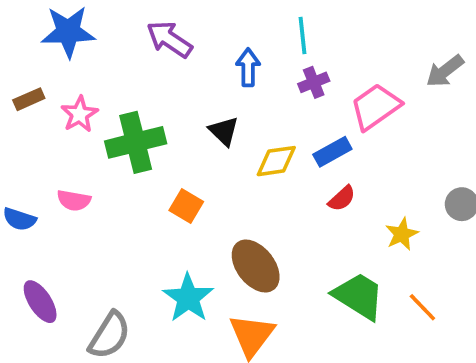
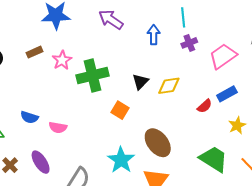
black triangle: (224, 131) -> (140, 82), moved, turned 30
blue rectangle: (332, 152) -> (227, 94), moved
pink semicircle: (74, 200) -> (58, 127), moved

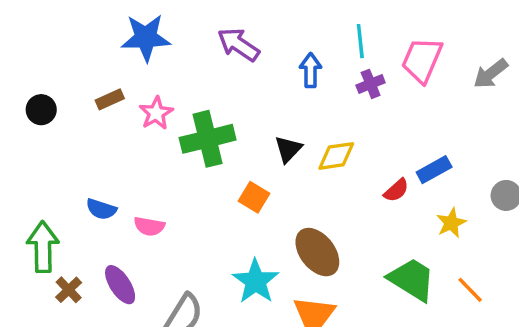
pink trapezoid: (223, 56) -> (422, 60), moved, turned -32

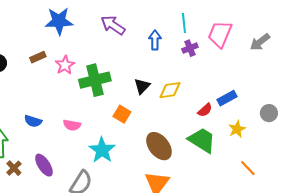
pink semicircle: (149, 226) -> (72, 125), moved
green trapezoid: (412, 280) -> (202, 140), moved
cyan star: (256, 281) -> (102, 150), moved

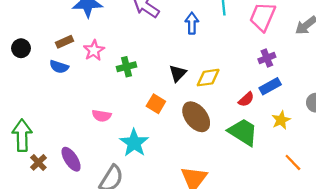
purple cross: (190, 48) -> (267, 58), moved
green cross: (95, 80) -> (127, 67), size x0.6
blue semicircle: (33, 121) -> (59, 67), moved
brown ellipse: (159, 146) -> (196, 117), moved

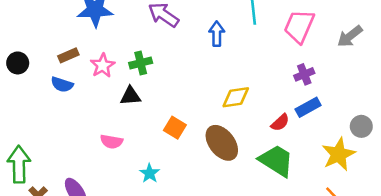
green cross: (127, 67) -> (141, 63), moved
black triangle: (178, 73) -> (131, 96), moved, turned 42
yellow star: (281, 120) -> (338, 154), moved, size x1.5
cyan star: (134, 143) -> (150, 173), size x0.6

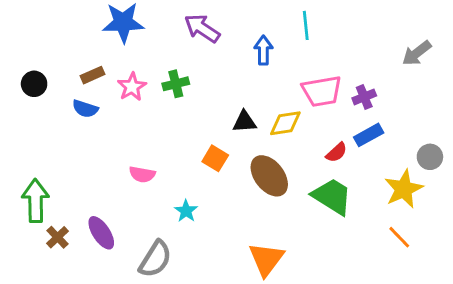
pink trapezoid: (299, 26) -> (322, 91), moved, turned -123
black triangle: (131, 96) -> (244, 122), moved

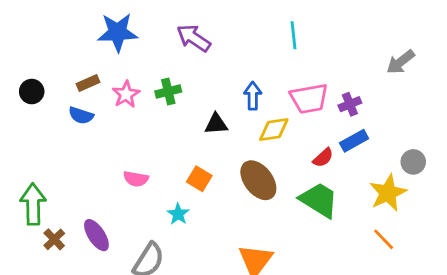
blue arrow: (263, 50) -> (253, 96), moved
black triangle: (244, 122) -> (216, 124), moved
orange square: (215, 158) -> (199, 179), moved

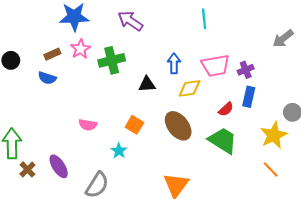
green cross: (168, 92) -> (112, 60), size x1.4
pink star: (126, 94) -> (80, 49), moved
blue rectangle: (354, 141) -> (249, 97), turned -48

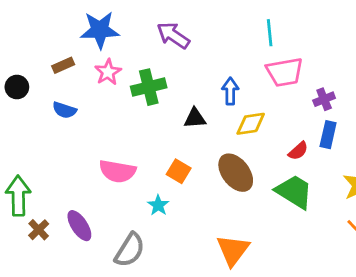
brown rectangle: (52, 54) -> (63, 65), moved
pink trapezoid: (216, 66) -> (285, 72), moved
pink semicircle: (88, 125) -> (117, 171), size x1.5

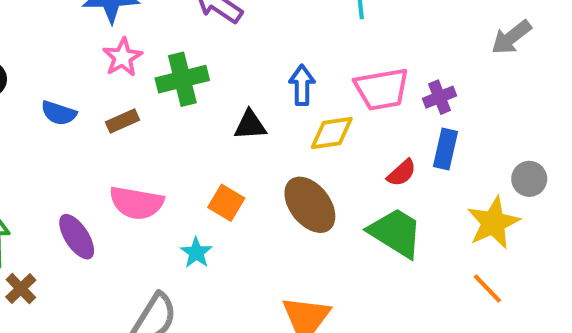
brown rectangle: (63, 65) -> (123, 121), moved
pink trapezoid: (285, 72) -> (382, 89), moved
purple ellipse: (79, 226) -> (77, 237), moved

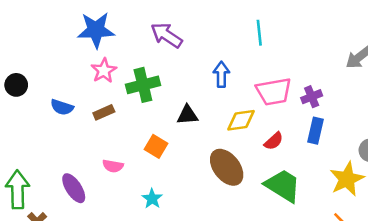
blue arrow: (302, 85) -> (221, 74), moved
red semicircle: (402, 173) -> (274, 141), moved
pink semicircle: (136, 203) -> (113, 166), size x0.6
orange square: (226, 203) -> (156, 146), moved

